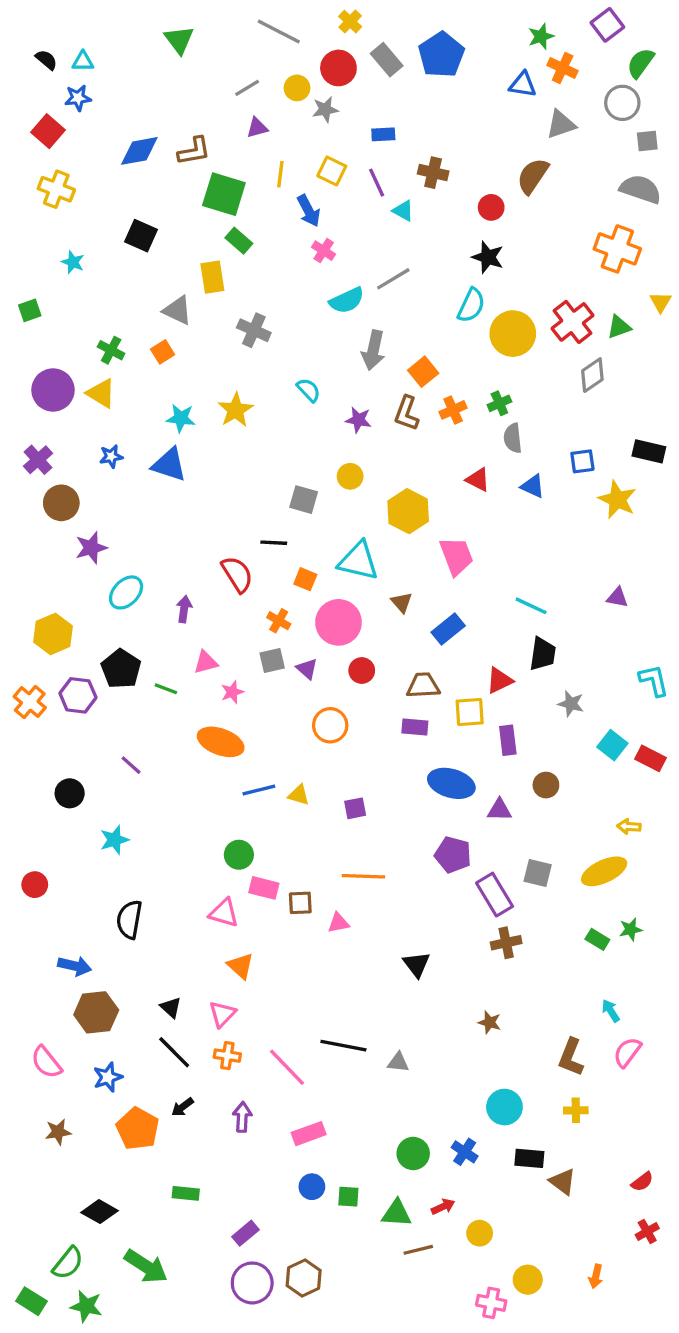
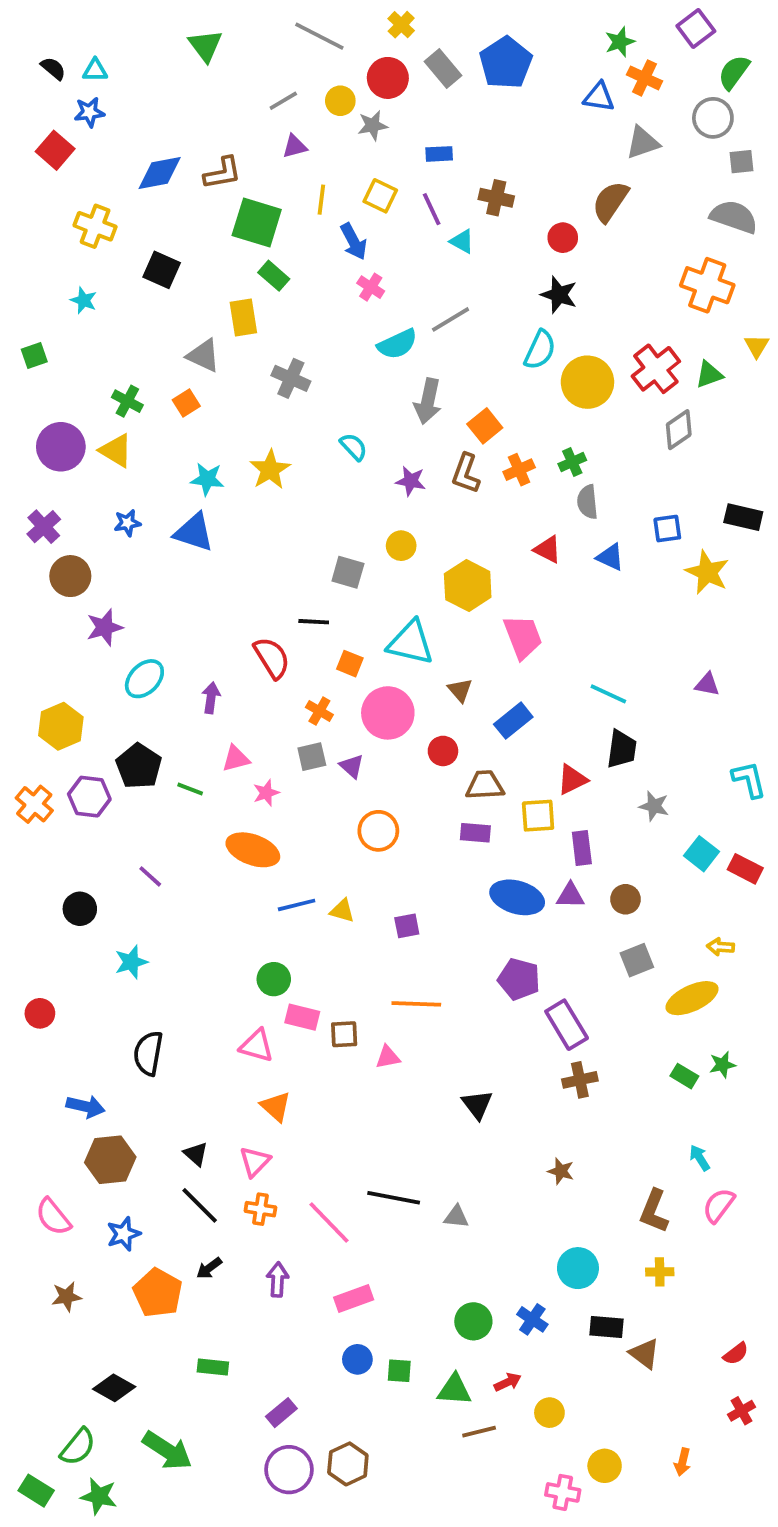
yellow cross: (56, 189) -> (95, 226), moved
red circle: (362, 671) -> (443, 751), moved
purple triangle: (499, 810) -> (570, 895), moved
gray square: (538, 873) -> (637, 960), moved, turned -36

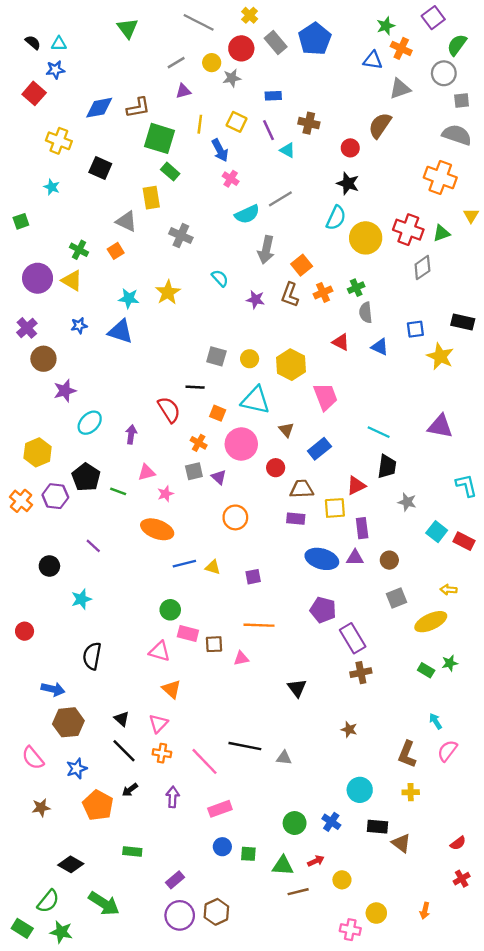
red cross: (656, 369) -> (408, 230), turned -32
yellow circle: (401, 546) -> (250, 359), moved
purple triangle: (707, 684) -> (440, 426), size x1.6

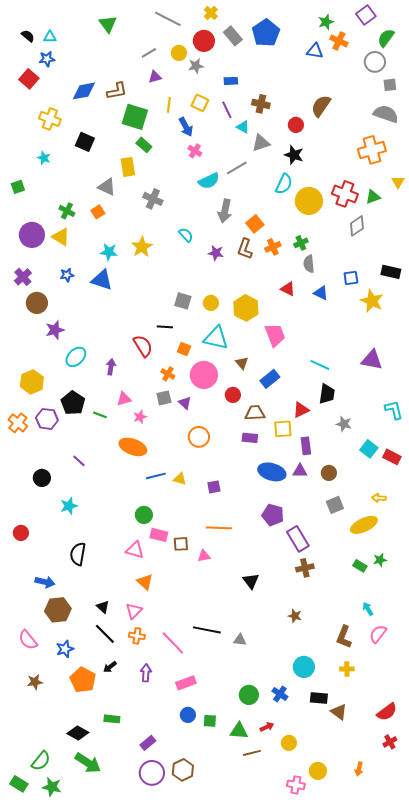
gray triangle: (400, 89) -> (261, 143), moved
orange cross: (440, 178) -> (372, 150), turned -36
red semicircle: (458, 843) -> (387, 712), size x1.5
black diamond: (71, 864) -> (78, 733), moved

